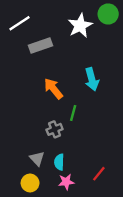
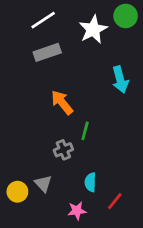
white line: (20, 23) -> (43, 20), moved
cyan arrow: (92, 79) -> (120, 80), moved
cyan semicircle: (59, 162) -> (90, 182), moved
yellow circle: (30, 183) -> (17, 192), moved

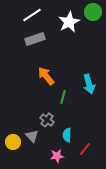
cyan arrow: (120, 80) -> (89, 84), moved
gray cross: (63, 150) -> (47, 120), moved, turned -32

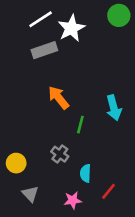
white star: (69, 22) -> (71, 28), moved
gray triangle: (32, 136) -> (30, 194), moved
yellow circle: (13, 142) -> (16, 163), moved

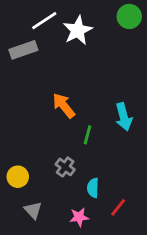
gray rectangle: (44, 50) -> (23, 50), moved

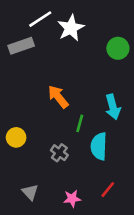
green circle: (129, 16) -> (118, 48), moved
yellow circle: (18, 177) -> (16, 137), moved
cyan semicircle: (93, 188) -> (99, 146), moved, size x1.5

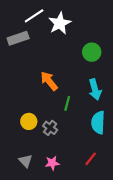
green circle: (118, 48) -> (92, 52), moved
yellow circle: (16, 137) -> (29, 121), moved
cyan semicircle: (99, 146) -> (98, 123), moved
pink star: (72, 199) -> (52, 163), moved

